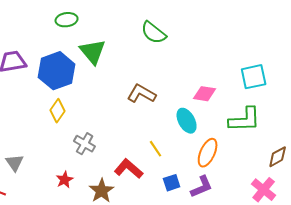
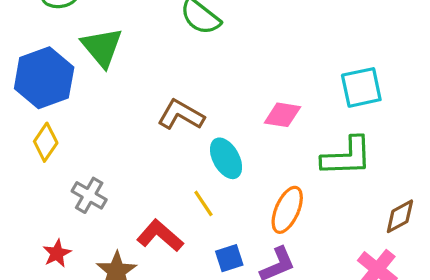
cyan ellipse: (187, 121) -> (226, 158), moved

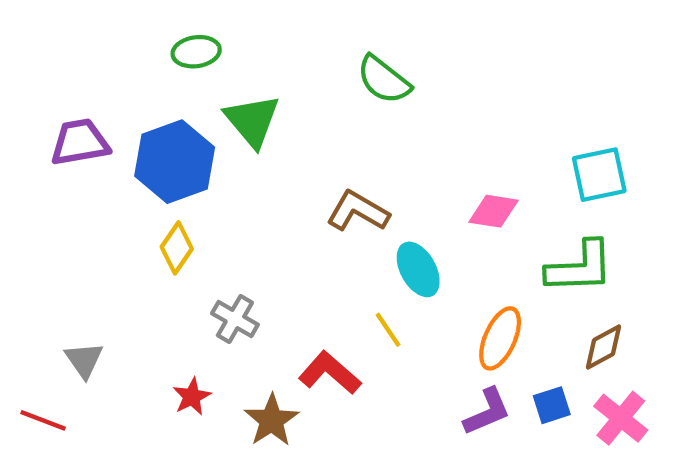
brown diamond: (400, 216) -> (604, 347), moved
blue square: (229, 258) -> (552, 405), moved

